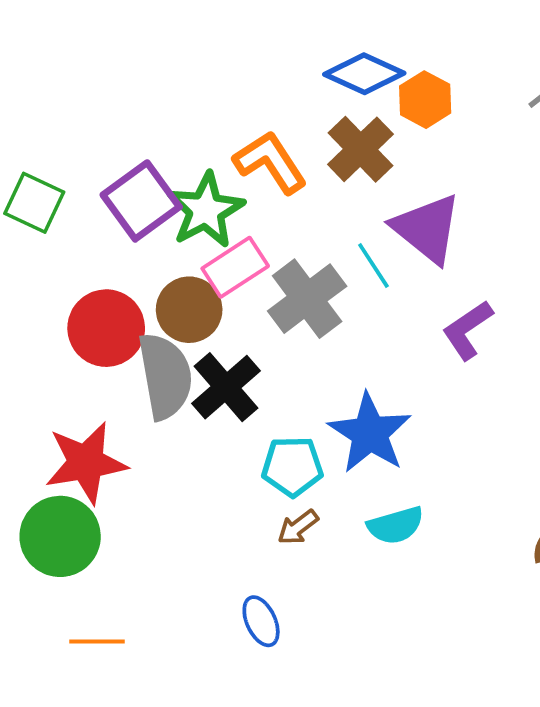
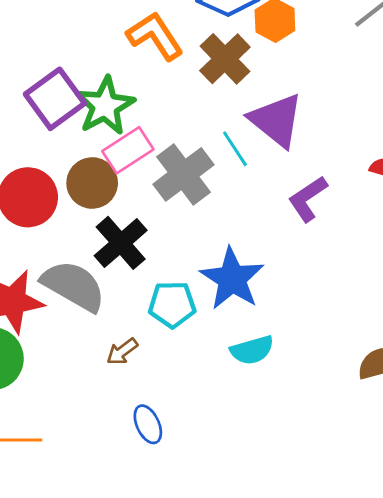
orange L-shape: (270, 162) -> (155, 36), moved
gray semicircle: (165, 376) -> (74, 286), moved, turned -50
brown arrow: (298, 527) -> (122, 351), moved

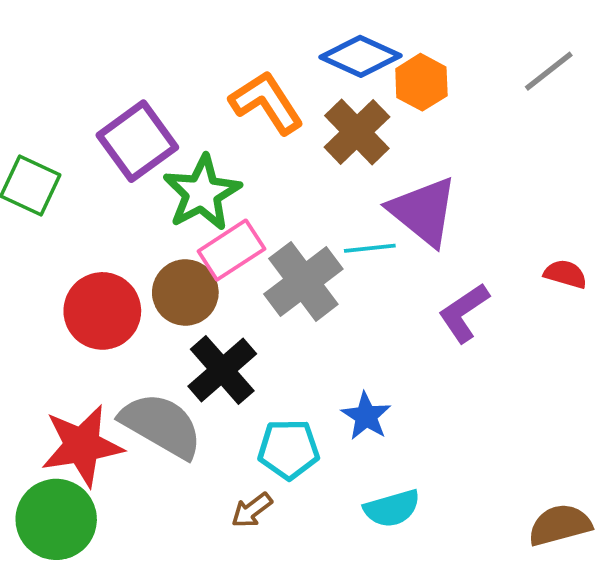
purple square: (55, 99) -> (137, 141), moved
cyan line: (235, 149) -> (370, 248), turned -63
blue star: (232, 279) -> (366, 416), size x0.6
brown arrow: (122, 351) -> (252, 510), moved

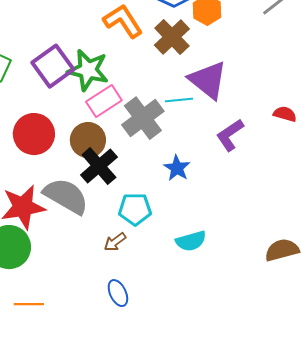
purple square: (137, 141) -> (53, 66), moved
green star: (202, 193) -> (88, 70), turned -30
brown circle: (185, 292) -> (88, 140), moved
blue star: (366, 416) -> (177, 168), moved

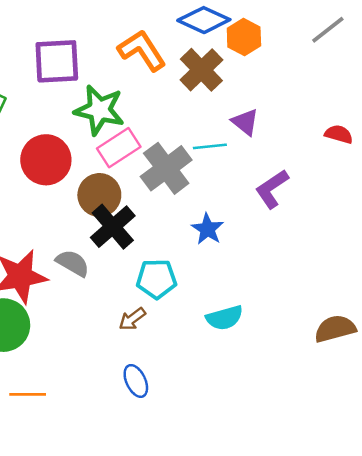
purple square: (53, 66) -> (57, 61), moved, turned 33
purple triangle: (208, 80) -> (245, 122), size x0.6
red semicircle: (285, 114) -> (339, 134), moved
red circle: (34, 134) -> (46, 160), moved
gray semicircle: (66, 196) -> (73, 263), size x0.6

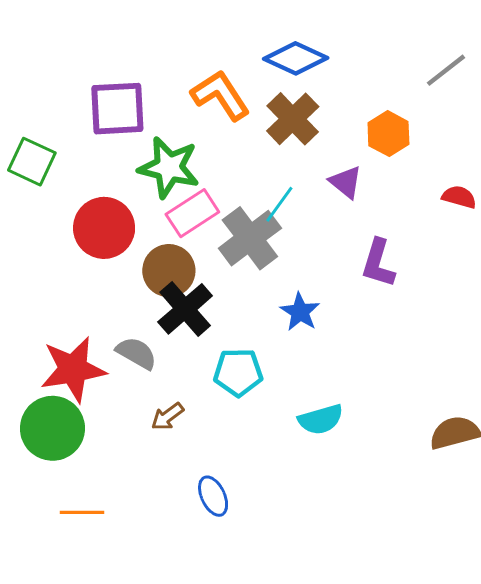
orange hexagon: (244, 37) -> (388, 134), moved
cyan line: (210, 146) -> (279, 204), moved, turned -48
purple L-shape: (272, 189) -> (378, 263), turned -39
brown arrow: (132, 319) -> (167, 417), moved

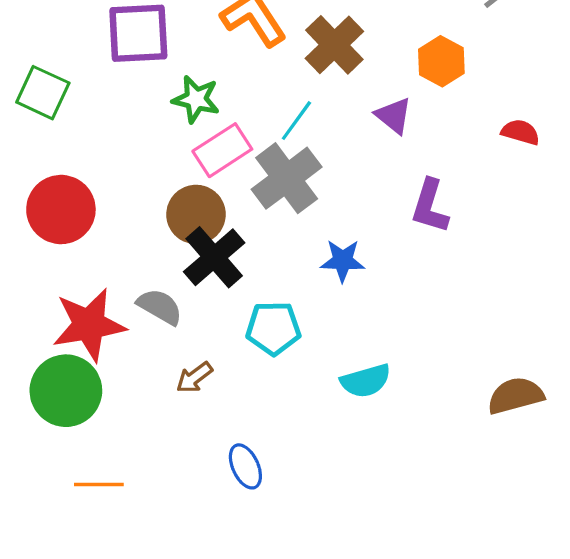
green star: (169, 167) -> (196, 99), size x0.7
cyan line: (279, 204) -> (296, 121), moved
red circle: (104, 228) -> (61, 210), moved
blue star: (300, 312) -> (343, 261), turned -30

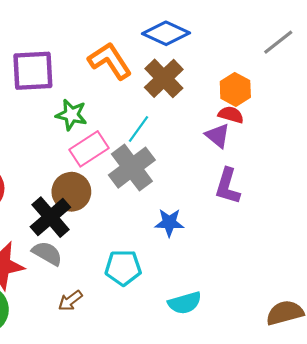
purple triangle: (394, 116) -> (218, 136), moved
red semicircle: (520, 132) -> (231, 115), moved
black cross: (214, 257) -> (50, 217), moved

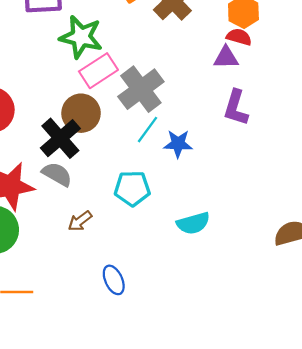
green star: (71, 115) -> (81, 37), size x1.4
cyan line: (138, 129) -> (147, 130), moved
purple triangle: (218, 136) -> (226, 58), turned -40

